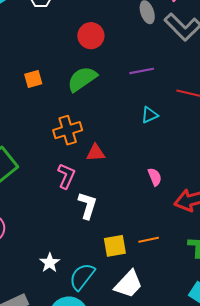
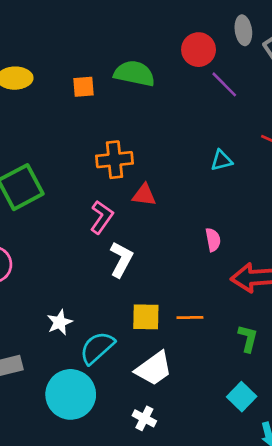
red circle: (91, 36) -> (199, 50), moved
purple line: (142, 71) -> (224, 84), moved, turned 45
green semicircle: (82, 79) -> (134, 73), moved, turned 36

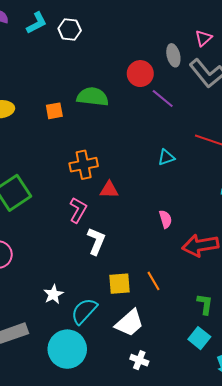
orange line: (190, 318) -> (154, 281), turned 66
green L-shape: (248, 338) -> (205, 304), moved
white cross: (144, 418) -> (139, 360), moved

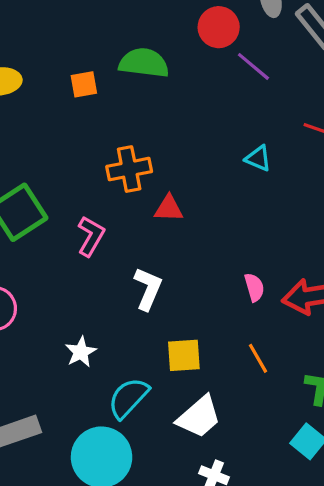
cyan triangle: (166, 157) -> (258, 158), turned 42
pink L-shape: (78, 210) -> (91, 236), moved
pink semicircle: (166, 219) -> (254, 287), moved
orange line: (154, 281) -> (258, 358), moved
white star: (53, 294) -> (81, 352), moved

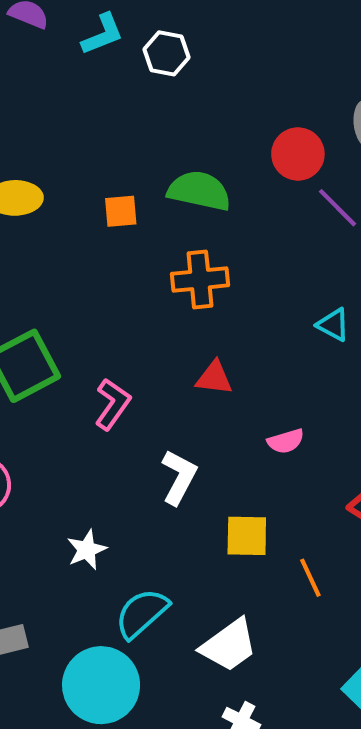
orange cross: (129, 169) -> (200, 280), moved
pink semicircle: (254, 287) -> (286, 441), moved, turned 84
yellow square: (184, 355) -> (247, 536), moved

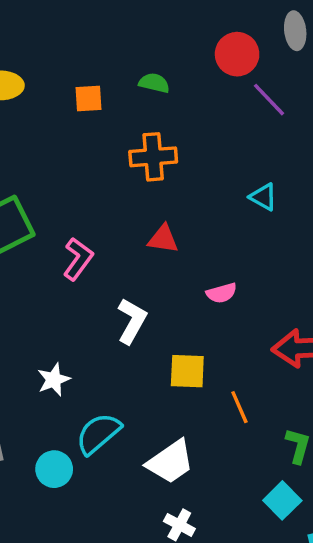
green semicircle: (199, 191) -> (154, 83), size x0.6
cyan circle: (101, 685) -> (54, 469), moved, size x0.6

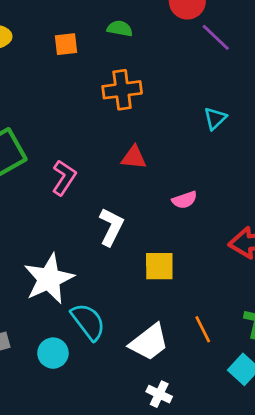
cyan triangle: (263, 197) -> (215, 118), turned 50
white star: (54, 380) -> (49, 279), size x1.8
orange line: (239, 407) -> (203, 329), moved
cyan semicircle: (98, 434) -> (88, 322), turned 96

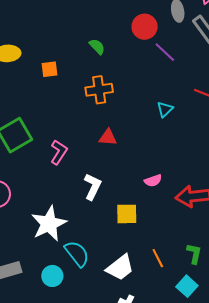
green semicircle: (120, 28) -> (97, 47), turned 36
orange square: (66, 44) -> (49, 69), moved
pink semicircle: (184, 200) -> (153, 181), moved

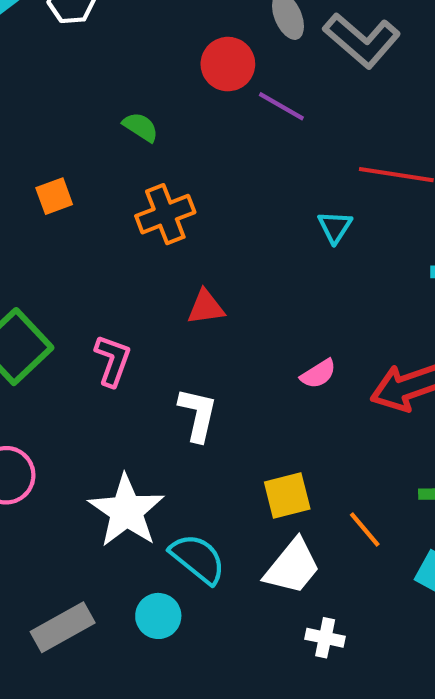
cyan triangle: (165, 109) -> (335, 227), moved
yellow square: (127, 214) -> (287, 495), moved

